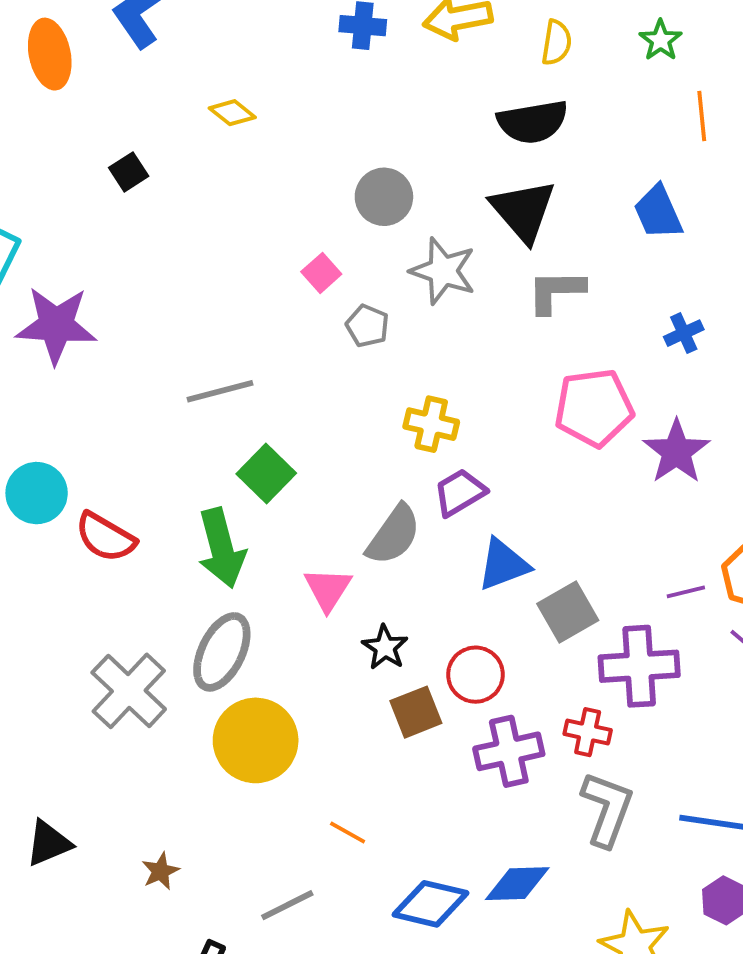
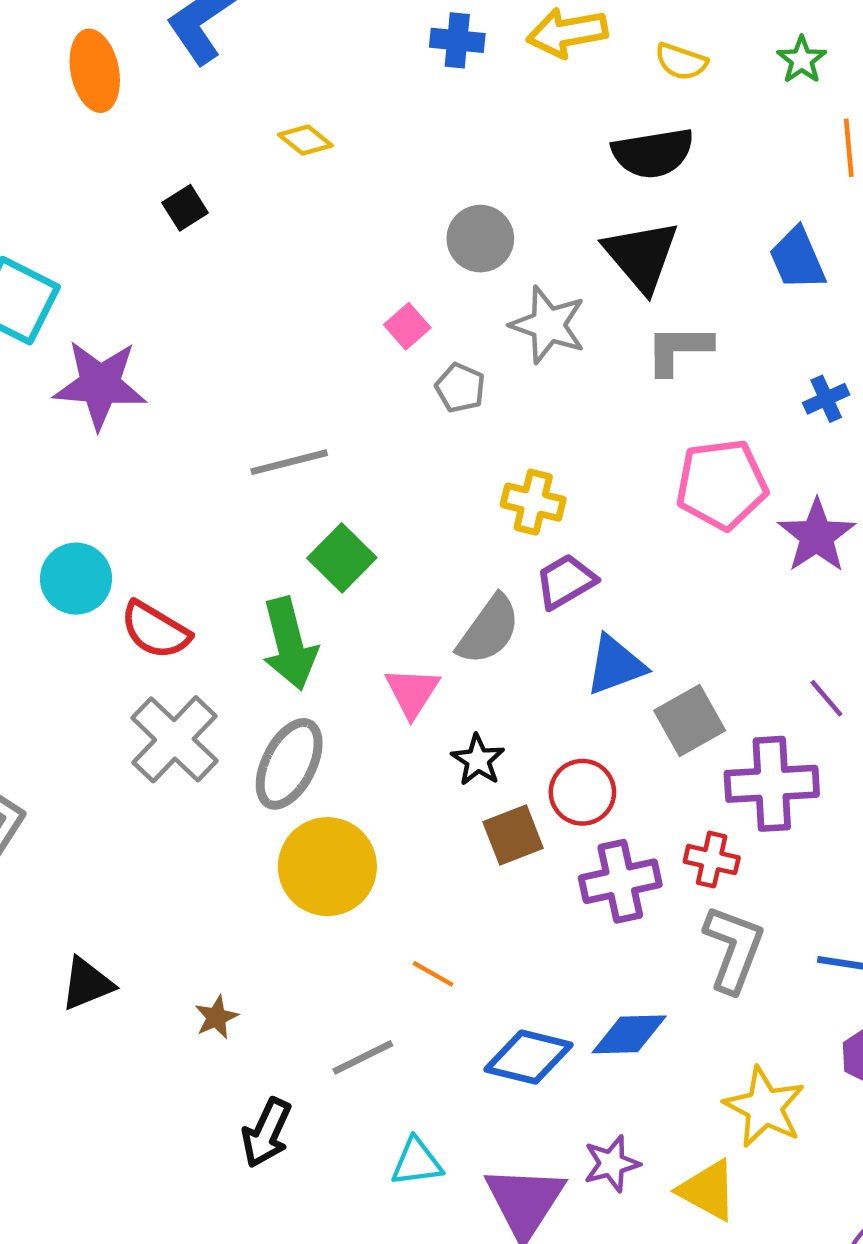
yellow semicircle: (556, 43) -> (681, 62), turned 99
purple line: (686, 592) -> (826, 698), turned 63
gray cross: (129, 691) -> (174, 739), moved

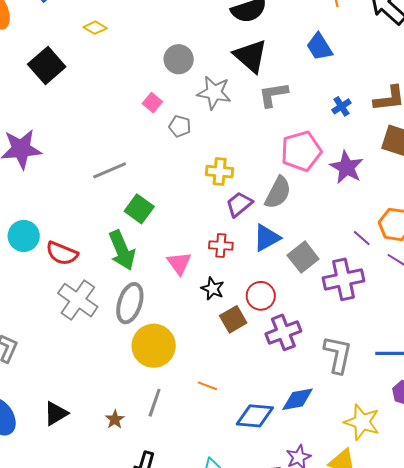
black square: (185, 208) -> (47, 66), size x1.8
gray semicircle: (489, 630) -> (278, 193), moved
red cross: (712, 860) -> (221, 246), moved
gray line: (363, 1057) -> (155, 403), moved, turned -36

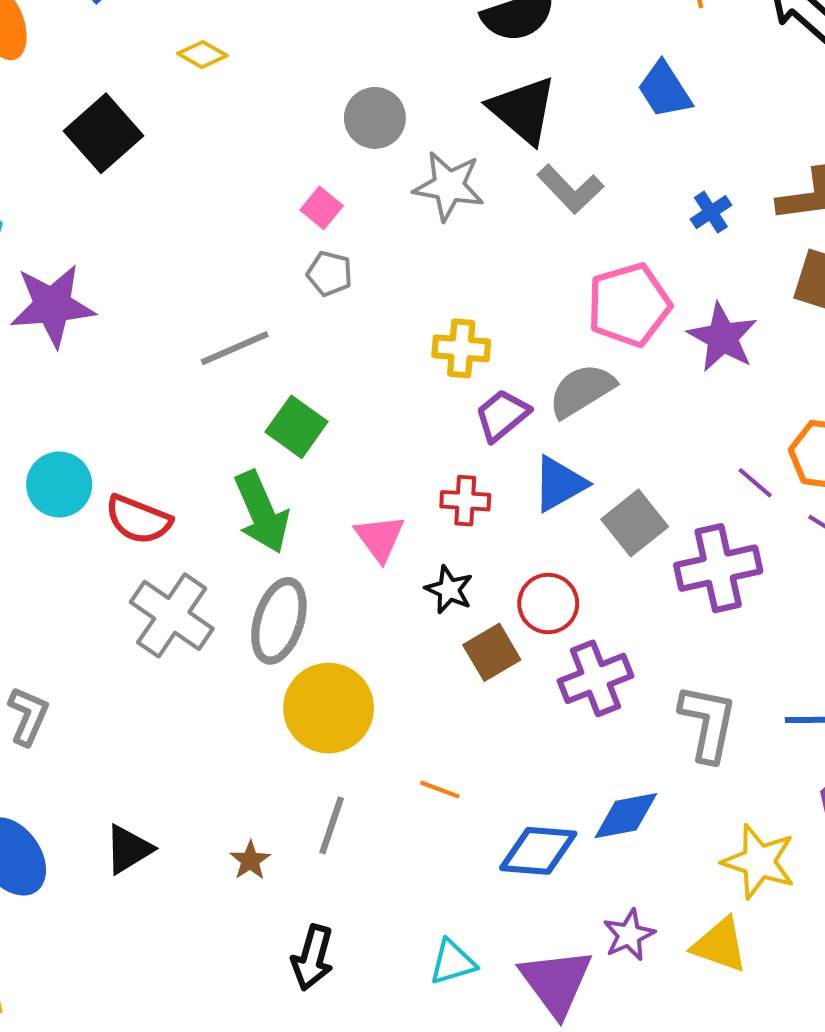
gray L-shape: (273, 95) -> (570, 189), turned -124
gray pentagon: (180, 126) -> (330, 274), moved
gray semicircle: (278, 193) -> (582, 391), turned -148

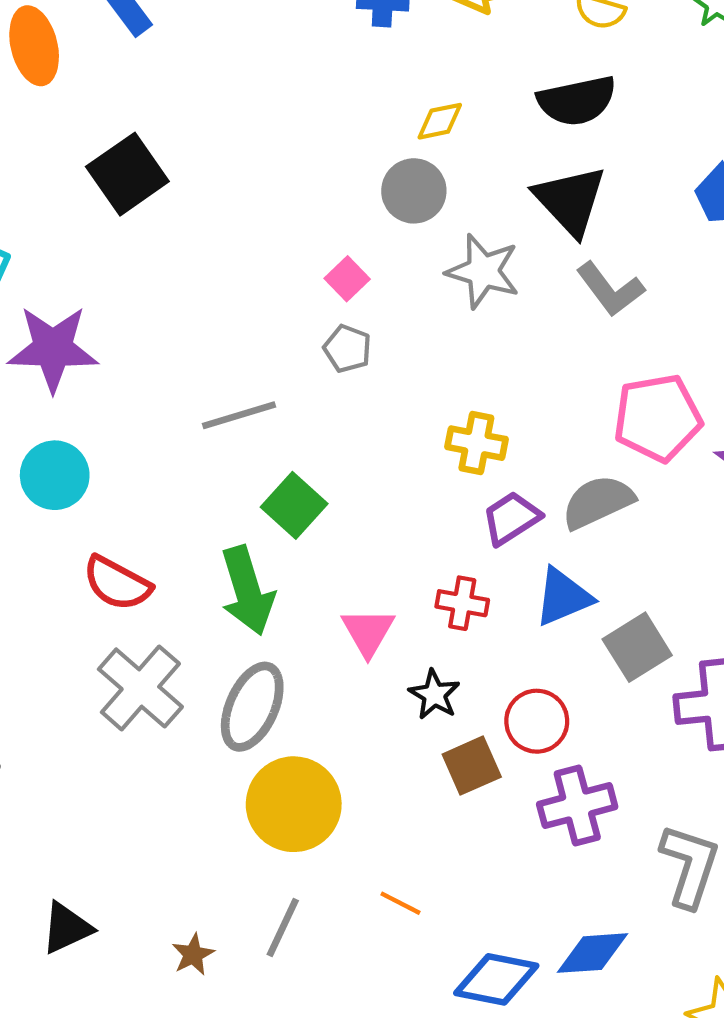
yellow diamond: (202, 55) -> (440, 121), moved, turned -48
cyan circle: (59, 485) -> (55, 475), moved

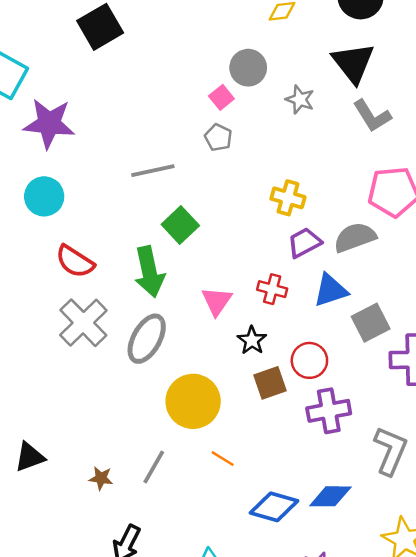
gray circle: (414, 191) -> (248, 68), moved
gray star: (483, 271) -> (300, 99), size x0.7
yellow circle: (294, 804) -> (193, 401), moved
brown star: (193, 954) -> (101, 478), turned 30

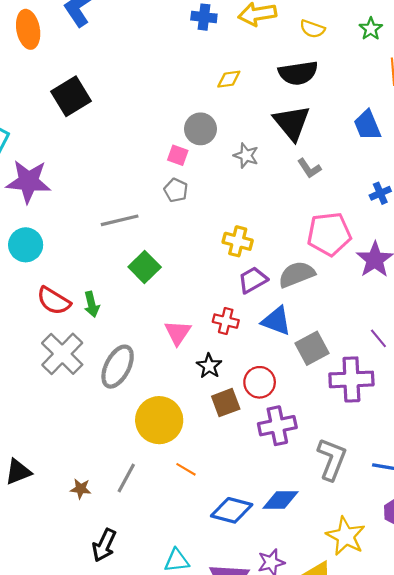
pink square: (221, 97) -> (178, 155), turned -30
gray L-shape: (372, 116) -> (309, 168), size x0.7
green arrow: (149, 272) -> (92, 304), moved, size x0.6
blue triangle: (330, 290) -> (276, 321), turned 40

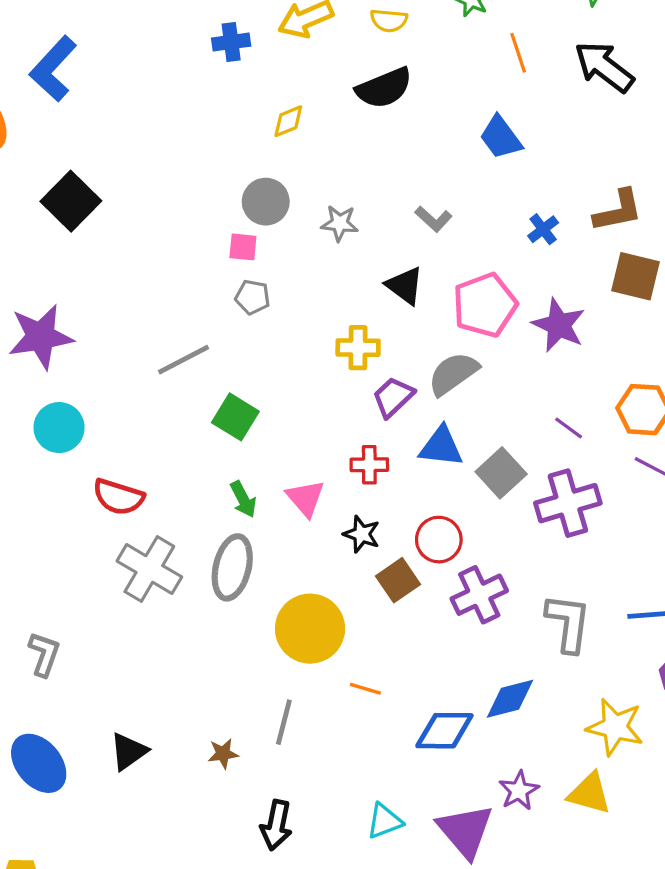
black triangle: (292, 123) -> (405, 286), moved, size x0.7
green arrow: (92, 304) -> (243, 499), moved
purple line: (378, 338) -> (569, 428), moved

